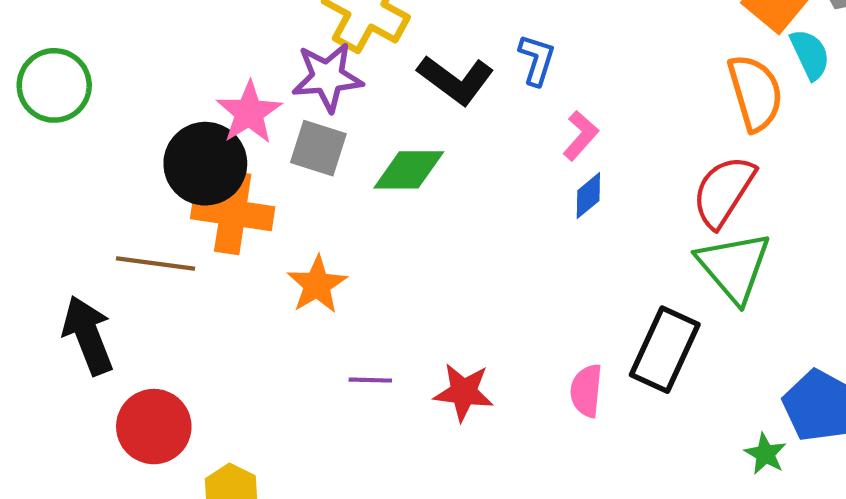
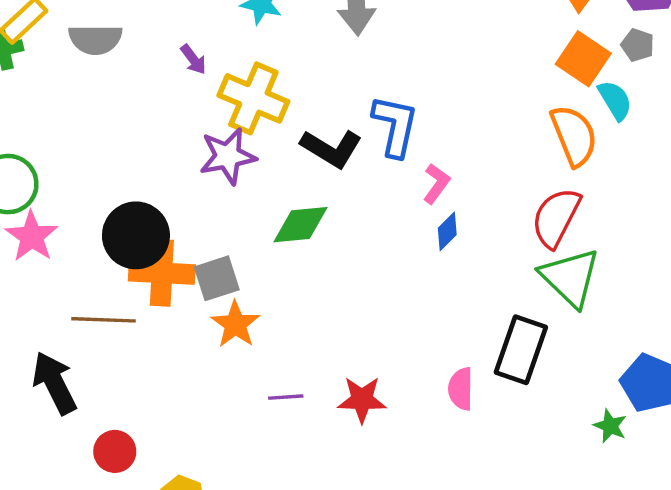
blue L-shape: (537, 60) -> (395, 126), size x1.5
pink star: (249, 113) -> (32, 236), moved
gray square: (318, 148) -> (217, 278), moved, turned -30
red circle: (154, 427) -> (115, 451), size x0.7

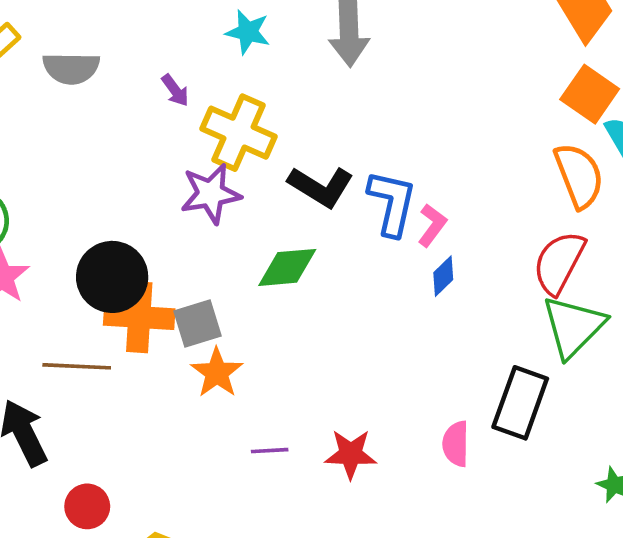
blue L-shape: (395, 126) -> (392, 203), moved
green triangle: (570, 277) -> (573, 327), turned 30

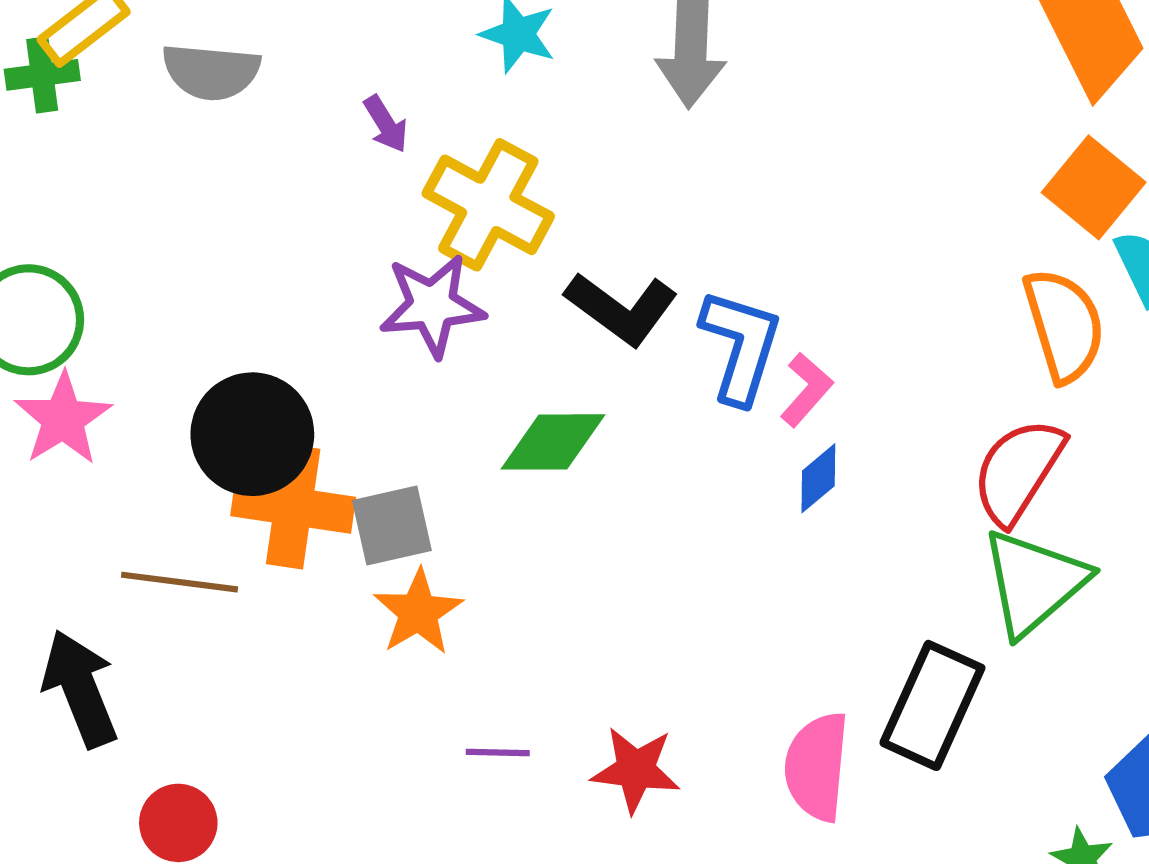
pink semicircle: (456, 444) -> (817, 767), size x1.4

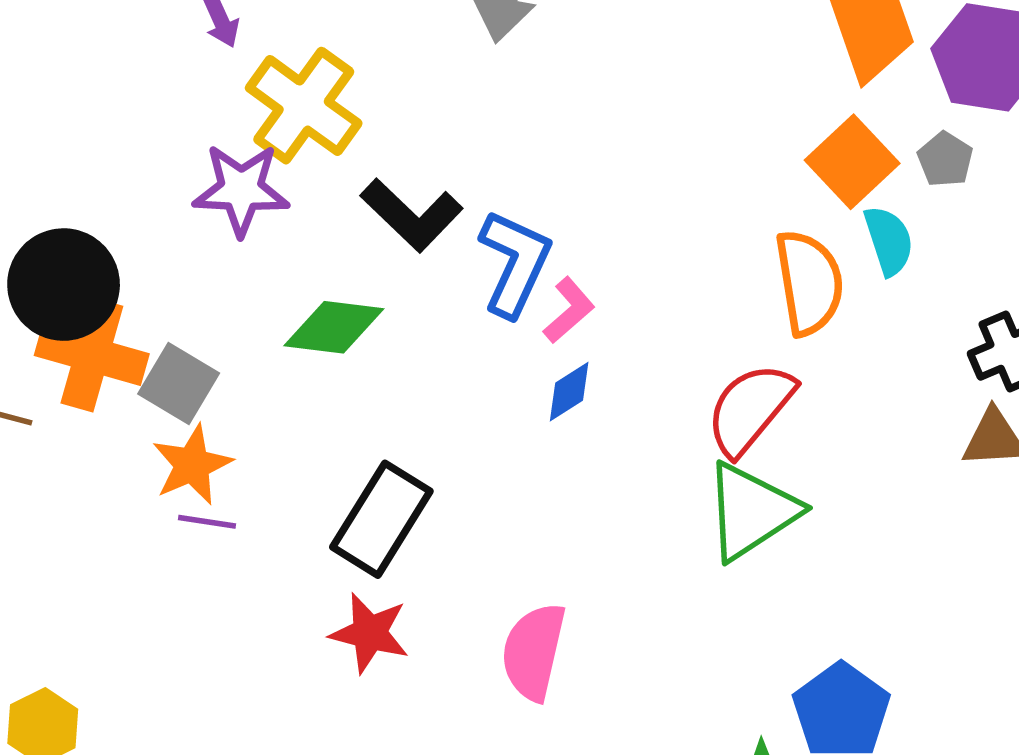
gray square: (392, 526) -> (179, 384), turned 36
black rectangle: (932, 705) -> (381, 519), moved
purple line: (498, 753) -> (207, 522), moved

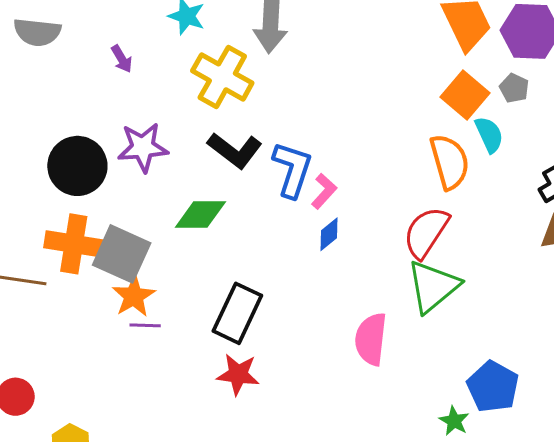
yellow cross: (304, 106) -> (222, 77), moved
black circle: (64, 285) -> (77, 166), moved
gray square: (179, 384) -> (122, 254), size x1.4
pink semicircle: (533, 652) -> (371, 339), moved

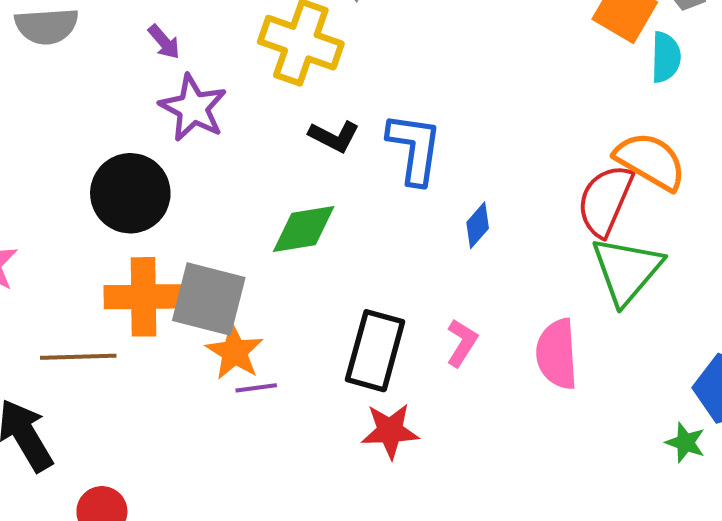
cyan semicircle: (489, 135) -> (666, 57), turned 36
purple star: (143, 147) -> (193, 108), moved, turned -30
black L-shape: (235, 150) -> (334, 136), size x0.7
orange semicircle: (450, 162) -> (650, 161), moved, turned -34
pink L-shape: (324, 191) -> (462, 343), moved

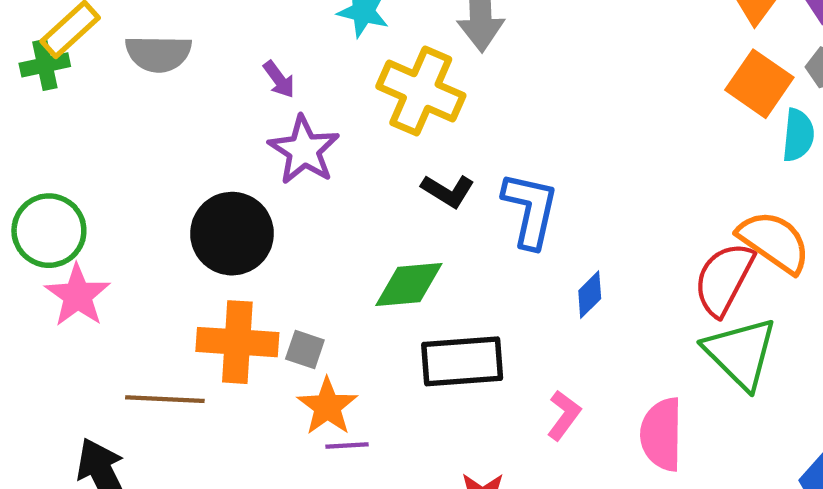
green triangle: (627, 270) -> (741, 353), turned -30
gray square: (209, 299) -> (305, 350), size x0.5
black rectangle: (375, 351) -> (462, 361), moved, turned 66

